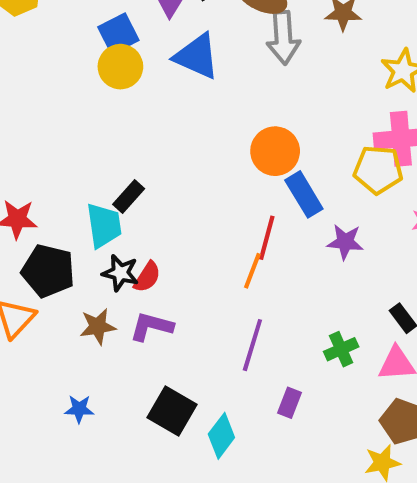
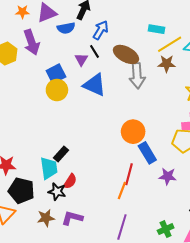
red semicircle: (147, 277) -> (70, 181), moved

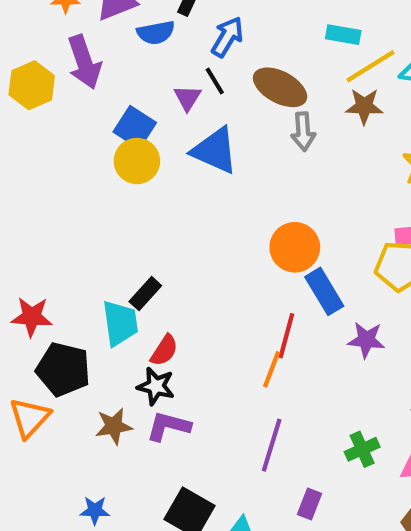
blue square: (56, 74) -> (135, 127), turned -30
gray arrow: (137, 76) -> (303, 132), size x0.7
black star: (57, 192) -> (156, 386), moved

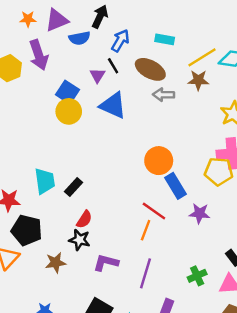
cyan rectangle: (343, 35) -> (165, 39), moved
gray arrow: (303, 132) -> (164, 95), turned 95
cyan trapezoid: (120, 323) -> (45, 181), moved
red line: (286, 336) -> (154, 211), turned -70
purple L-shape: (168, 426) -> (106, 263), moved

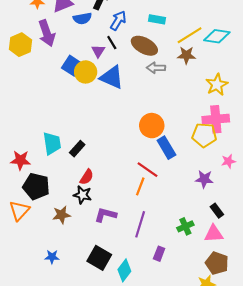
yellow circle: (69, 111) -> (86, 72), moved
purple star: (200, 213) -> (204, 179), moved

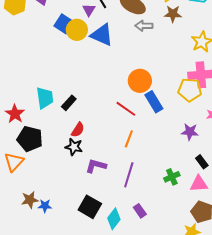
red star: (20, 160) -> (15, 114), turned 30
red line: (148, 170) -> (126, 109), moved
brown star: (61, 215) -> (30, 200), moved
purple rectangle: (159, 254) -> (140, 211), moved, turned -56

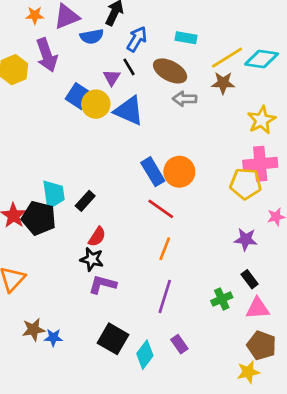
blue rectangle: (154, 102) -> (153, 172), moved
black pentagon: (30, 139) -> (39, 218), moved
black rectangle: (202, 162) -> (250, 279), moved
purple L-shape: (96, 166) -> (102, 284), moved

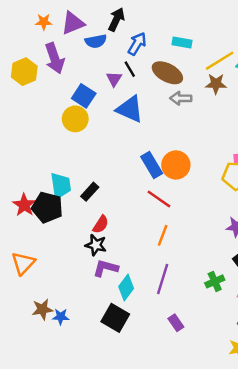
yellow circle: (96, 104) -> (75, 119), moved
cyan diamond: (145, 355) -> (126, 288), moved

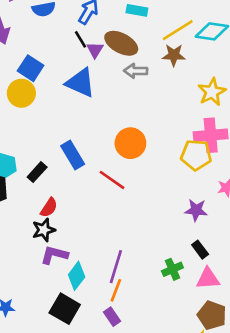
purple triangle: (114, 79) -> (95, 50), moved
blue rectangle: (152, 165) -> (73, 155), moved
orange line: (163, 235) -> (116, 290), moved
black star: (96, 245) -> (44, 230), turned -30
purple rectangle: (176, 323) -> (112, 317), moved

